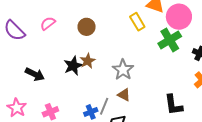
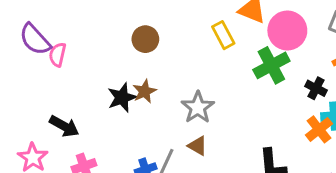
pink semicircle: (48, 23) -> (58, 55), moved, turned -42
black arrow: (35, 74) -> (64, 126), moved

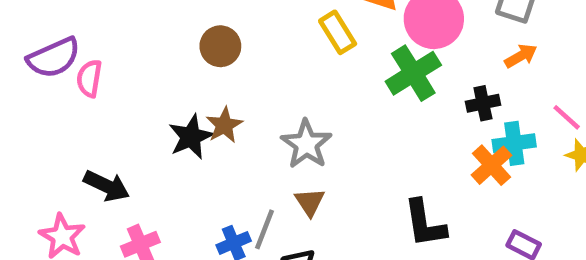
purple semicircle: (35, 39) -> (54, 58), turned -68
black cross: (316, 88) -> (483, 103), turned -35
brown triangle: (197, 146) -> (310, 202), turned 30

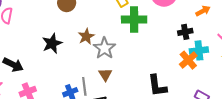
green cross: (413, 73) -> (134, 20), moved, turned 30
brown star: (224, 125) -> (86, 36), moved
gray line: (264, 229) -> (84, 86), turned -30

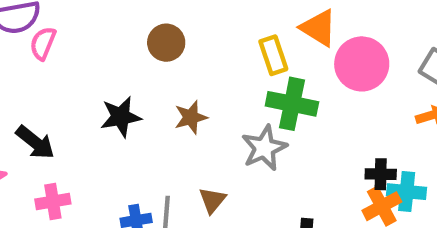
black cross: (185, 32) -> (381, 174), moved
gray star: (104, 48) -> (264, 148), moved

